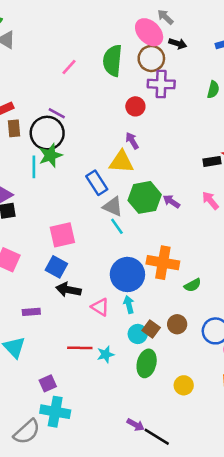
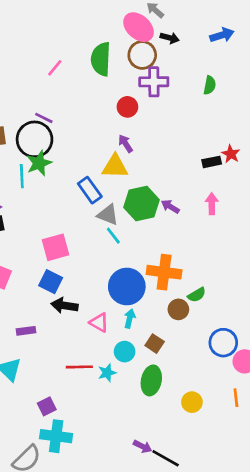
pink arrow: (210, 201) -> (212, 204), turned 42
cyan arrow: (129, 305) -> (130, 319), turned 30
brown circle: (177, 324) -> (178, 309), moved
cyan circle: (138, 334) -> (125, 352), moved

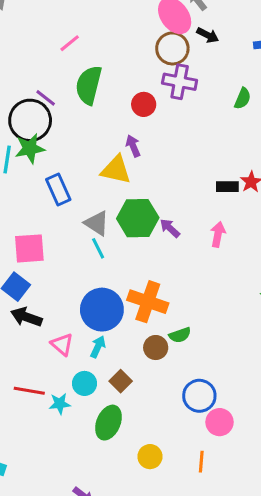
green semicircle: (101, 59) -> (89, 85), moved
blue rectangle: (90, 190) -> (58, 189), moved

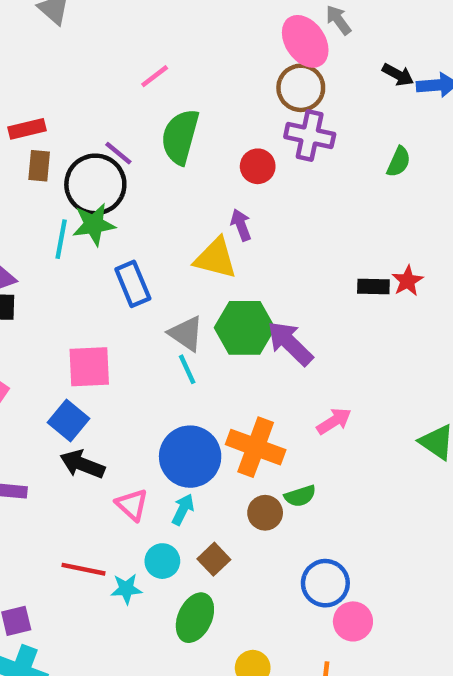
black arrow: (208, 35) -> (398, 75), moved
purple arrow: (170, 228) -> (290, 343), size x1.6
pink arrow: (218, 234) -> (334, 421), moved, turned 45

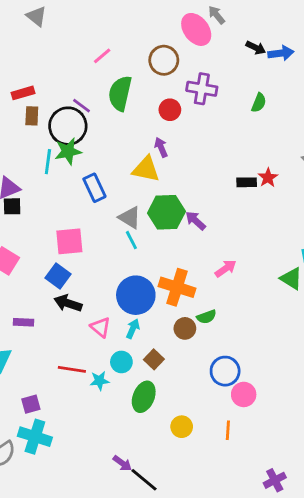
brown circle: (301, 88) -> (164, 60), moved
purple arrow: (290, 343) -> (196, 221), size x0.7

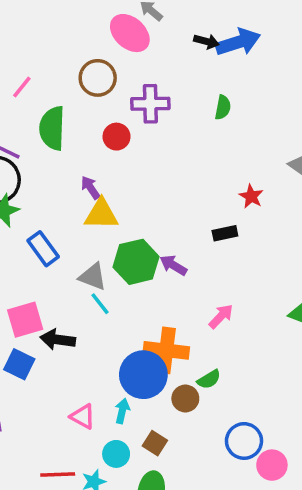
blue arrow: (281, 53) -> (238, 42), size x1.4
purple arrow: (161, 147) -> (90, 188), moved
black rectangle: (247, 182) -> (225, 233), moved
blue circle: (136, 295) -> (143, 375), moved
black arrow: (68, 303) -> (58, 340), moved

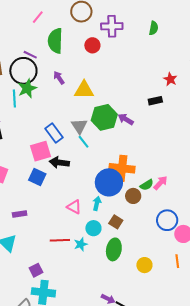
purple arrow: (90, 188) -> (59, 78), moved
blue rectangle: (43, 249) -> (54, 133), moved
gray triangle: (93, 277) -> (79, 126), turned 36
pink arrow: (221, 316) -> (161, 183), moved

